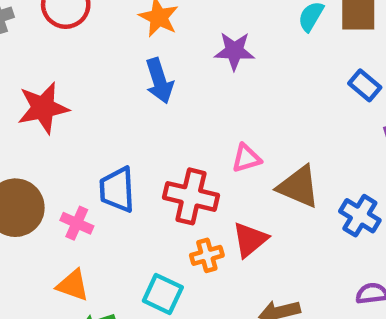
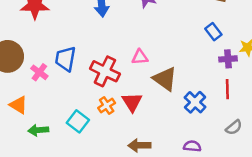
red triangle: (250, 240) -> (132, 102), turned -35
orange cross: (207, 255) -> (107, 105), turned -30
orange triangle: (73, 285) -> (18, 105), moved

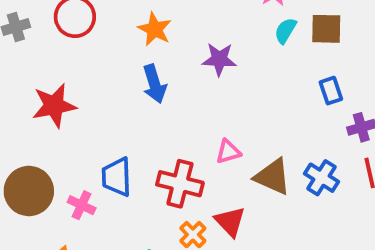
blue rectangle: (213, 32) -> (331, 91), turned 30
blue cross: (195, 102) -> (321, 178), moved

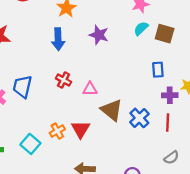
red cross: (180, 184) -> (63, 80), moved, size x0.6

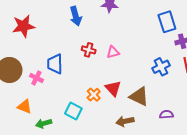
blue rectangle: (158, 70) -> (167, 22), size x1.5
brown triangle: (112, 110) -> (139, 96), moved
blue cross: (139, 118) -> (161, 67), turned 30

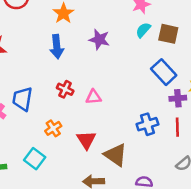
blue rectangle: (167, 22) -> (164, 72), turned -35
orange cross: (94, 95) -> (53, 128), moved

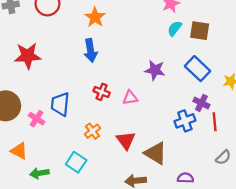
purple star: (99, 39) -> (155, 70), moved
purple cross: (178, 98) -> (201, 103), moved, turned 35

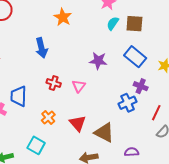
orange star: (95, 17) -> (63, 17), moved
pink triangle: (130, 98) -> (79, 86), turned -40
red line: (215, 122) -> (156, 113), moved, turned 35

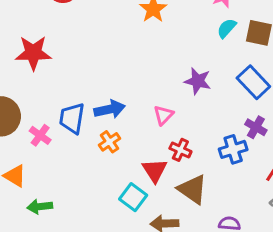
blue arrow: (41, 48) -> (110, 109), moved, turned -96
red cross: (54, 83) -> (180, 150), moved
orange cross: (48, 117) -> (110, 142), moved
cyan square: (36, 145) -> (133, 197), moved

